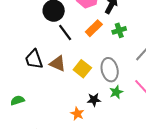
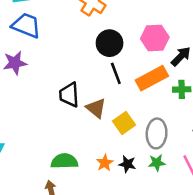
orange rectangle: (94, 28) -> (152, 78), size x1.4
green semicircle: (17, 100) -> (64, 161), moved, size x1.5
orange star: (77, 114) -> (105, 163), moved

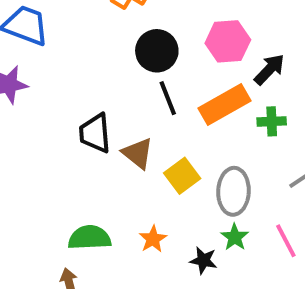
green star: (157, 163) -> (235, 237), turned -30
black star: (127, 164) -> (203, 260), moved

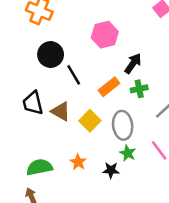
black circle: (157, 51) -> (51, 55), moved
black arrow: (269, 69) -> (133, 63), moved
orange rectangle: (224, 105) -> (109, 87), moved, size x0.7
green cross: (272, 121) -> (139, 89), moved

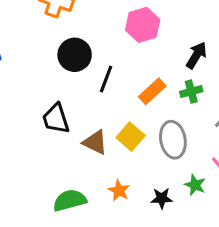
black arrow: (133, 63) -> (196, 55), moved
black line: (74, 75) -> (106, 79), turned 55
brown triangle: (61, 111) -> (95, 142), moved
green star: (128, 153) -> (195, 185), moved

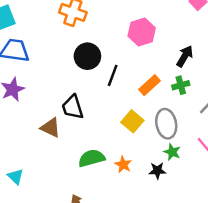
brown triangle: (95, 142) -> (50, 128), moved
green star: (195, 185) -> (172, 152), moved
green semicircle: (70, 200) -> (92, 158), moved

